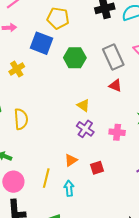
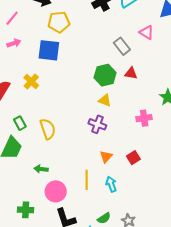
gray rectangle: (113, 57) -> (122, 46), size x0.7
green hexagon: (75, 58) -> (105, 75), moved
purple cross: (85, 129) -> (97, 124), moved

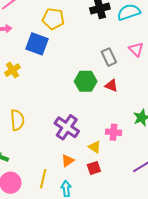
yellow triangle: (105, 100) -> (95, 147), moved
purple cross: (97, 124) -> (67, 127), size x1.4

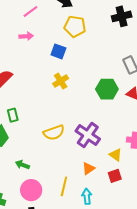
blue square: (37, 44) -> (58, 51), size x0.7
yellow cross: (13, 70) -> (61, 81), moved
yellow semicircle: (17, 120) -> (54, 133), moved, turned 75

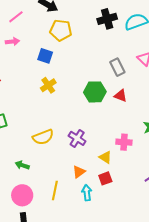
purple cross: (88, 135) -> (77, 138), size x0.7
green arrow: (22, 165) -> (22, 165), moved
cyan arrow: (87, 196) -> (87, 193), moved

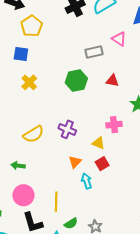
yellow pentagon: (61, 30) -> (32, 26), turned -30
gray rectangle: (117, 67) -> (94, 52), turned -66
red triangle: (121, 96) -> (112, 81), moved
yellow line: (55, 191) -> (56, 202), moved

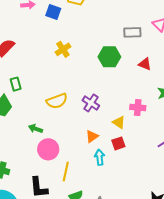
blue square: (21, 54) -> (53, 12), moved
pink circle: (23, 195) -> (48, 149), moved

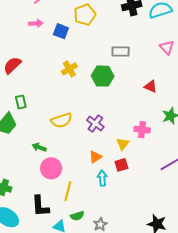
gray rectangle: (132, 32) -> (121, 51), moved
green hexagon: (109, 57) -> (103, 76), moved
yellow triangle: (119, 122) -> (123, 144), turned 32

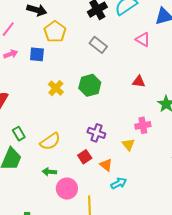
gray rectangle: (121, 51) -> (98, 45), moved, turned 54
yellow semicircle: (62, 120) -> (50, 141), moved
orange triangle: (95, 157) -> (106, 165), turned -32
red square: (121, 165) -> (85, 157), moved
cyan arrow: (102, 178) -> (119, 183), turned 84

